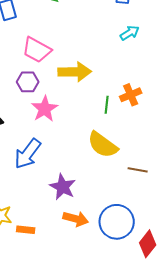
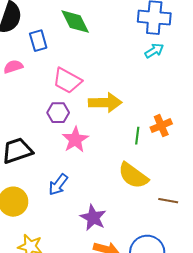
cyan arrow: (130, 33) -> (154, 51), moved
blue arrow: (28, 154) -> (58, 185), size x0.7

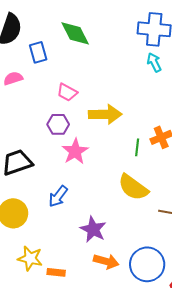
cyan arrow: (154, 51) -> (154, 62), turned -84
pink trapezoid: (67, 81) -> (67, 92), size x0.7

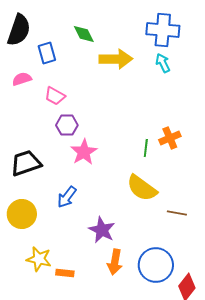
green diamond: (75, 33) -> (84, 34), size x0.7
pink trapezoid: (67, 92) -> (55, 96), moved
yellow arrow: (105, 114) -> (116, 59), moved
orange arrow: (106, 261) -> (115, 262), turned 85

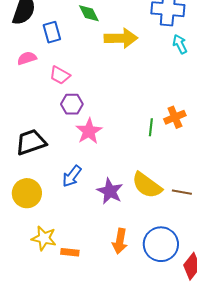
cyan arrow: (163, 63) -> (180, 44), moved
yellow semicircle: (142, 188) -> (147, 185), moved
purple star: (102, 230) -> (110, 191), moved

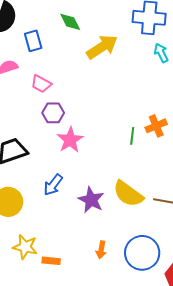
yellow arrow: (121, 38) -> (102, 47), turned -32
orange arrow: (120, 241) -> (101, 250), size x0.7

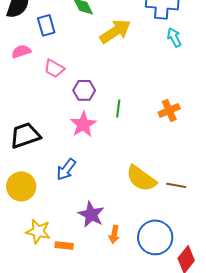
purple hexagon: (53, 113) -> (84, 90), moved
green line: (132, 136) -> (118, 108), moved
purple star: (91, 200) -> (91, 214), moved

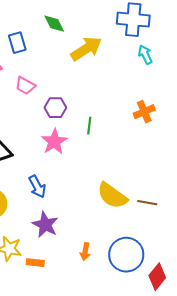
orange cross: (169, 110) -> (144, 112), moved
blue arrow: (66, 169) -> (37, 187), turned -65
purple star: (91, 214) -> (45, 225), moved

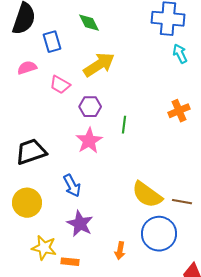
yellow arrow: (86, 49) -> (99, 65), moved
blue circle: (126, 255) -> (159, 234), moved

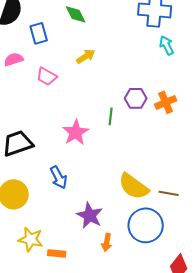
yellow arrow: (99, 65) -> (86, 56), size x0.6
purple hexagon: (90, 107) -> (136, 98), moved
purple star: (80, 224) -> (90, 215), moved

